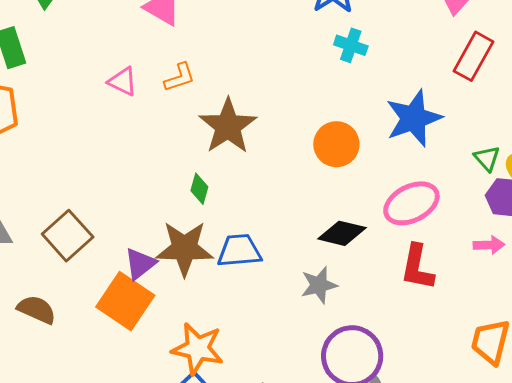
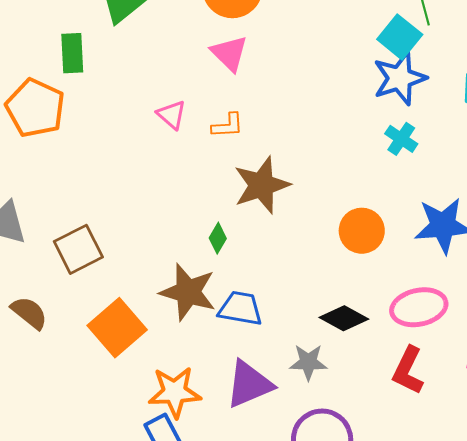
purple triangle: (140, 264) -> (249, 384), moved, size x1.5
orange star: (198, 349) -> (175, 392), turned -30

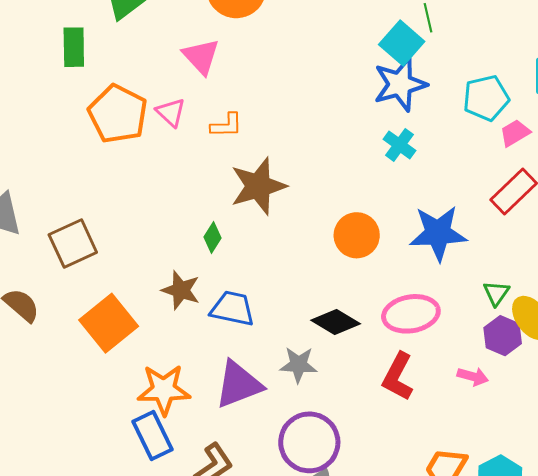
pink triangle: (229, 53) -> (201, 56), moved
orange pentagon: (35, 108) -> (118, 114), moved
brown star: (188, 292) -> (181, 290), size x0.7

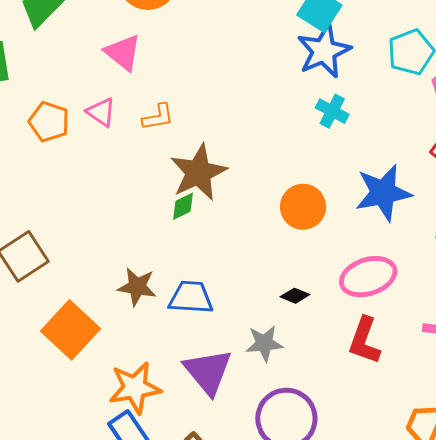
orange pentagon: (118, 114) -> (49, 122), size x0.7
green diamond: (212, 238) -> (183, 206), moved, turned 40
black diamond: (336, 322) -> (295, 296), size x0.6
purple triangle: (239, 384) -> (208, 372), turned -40

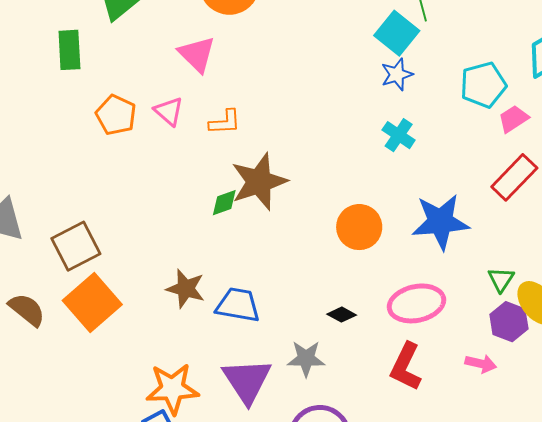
blue star: (324, 51) -> (397, 74), size x0.6
green diamond: (183, 206) -> (224, 203), moved
orange square: (70, 330) -> (92, 302), moved

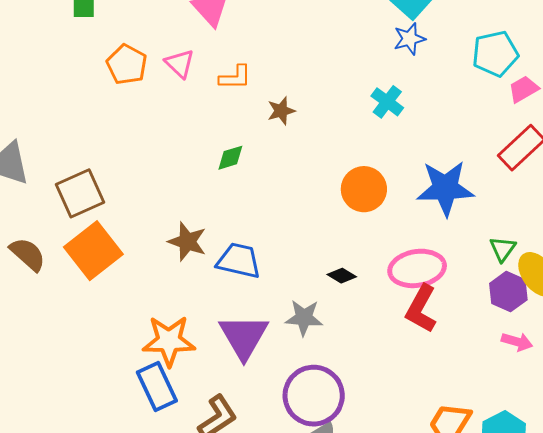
cyan cross: (399, 135) -> (387, 102), moved
brown star: (259, 182) -> (281, 111), moved, size x0.5
pink arrow: (481, 364) -> (517, 342), moved
red L-shape: (406, 367) -> (421, 309), moved

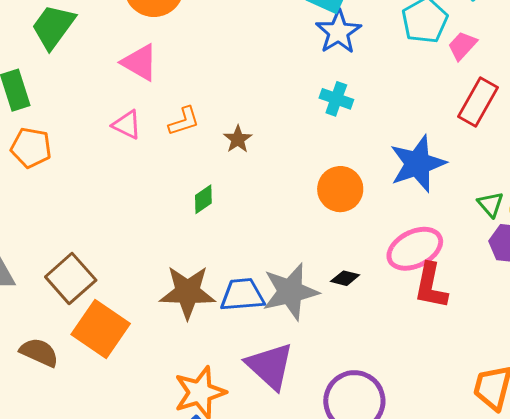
blue star: (409, 39) -> (338, 32), size x1.4
orange pentagon: (127, 65) -> (31, 148), moved
brown star: (187, 242) -> (188, 292), size x1.4
gray star: (304, 318) -> (290, 292), moved, size x1.5

